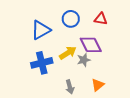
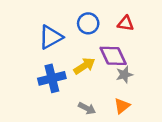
gray star: (84, 60) -> (124, 75), moved
gray arrow: (70, 87) -> (87, 108), turned -48

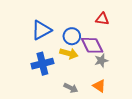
blue circle: (88, 23) -> (72, 36), moved
yellow arrow: (84, 66) -> (69, 53), turned 48
orange triangle: (122, 106) -> (99, 86), turned -48

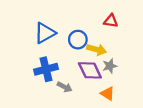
purple diamond: (92, 45) -> (90, 70), moved
yellow arrow: (69, 53) -> (97, 49), moved
gray arrow: (71, 88) -> (65, 87), moved

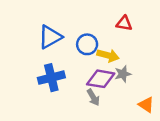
purple diamond: (90, 70) -> (101, 79), turned -55
gray arrow: (65, 87) -> (93, 97), moved, turned 32
orange triangle: (108, 93) -> (146, 105), moved

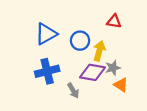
yellow arrow: (108, 55) -> (99, 51), turned -90
gray arrow: (93, 97) -> (73, 91), moved
orange triangle: (146, 105) -> (121, 85), moved

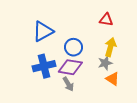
blue circle: (80, 41) -> (74, 47), moved
yellow arrow: (99, 51) -> (110, 47), moved
purple diamond: (92, 72) -> (70, 67), moved

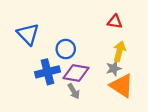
blue triangle: (43, 31) -> (28, 34), moved, turned -45
blue circle: (74, 47) -> (66, 49), moved
orange triangle: (112, 79) -> (122, 86), size x1.6

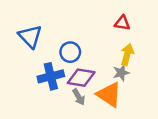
orange triangle: (122, 86) -> (109, 95), moved

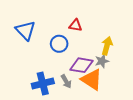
red triangle: (122, 23) -> (75, 25), moved
blue cross: (51, 76) -> (43, 84), moved
purple diamond: (81, 78) -> (82, 65), moved

